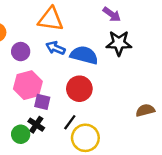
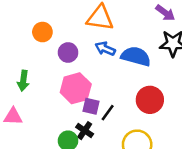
red circle: (79, 89) -> (150, 100), moved
black line: (70, 122) -> (108, 113), moved

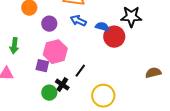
blue semicircle: (136, 56) -> (102, 27), size x0.6
red circle: (150, 100) -> (114, 37), moved
purple square: (91, 106) -> (42, 66), moved

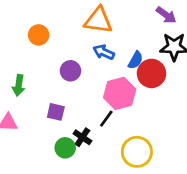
purple circle: (49, 24) -> (70, 71), moved
blue semicircle: (102, 27) -> (136, 60), turned 104
pink hexagon: (55, 52) -> (120, 93), moved

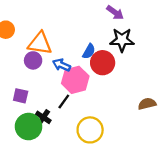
orange triangle: (98, 20) -> (40, 43), moved
blue arrow: (104, 52) -> (62, 65), moved
green circle: (65, 148) -> (29, 127), size x1.5

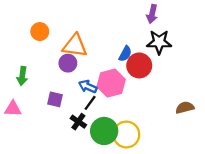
purple arrow: (115, 13) -> (152, 14), turned 66
blue arrow: (62, 65) -> (88, 87), moved
black line: (64, 101) -> (90, 103), moved
green circle: (29, 127) -> (104, 131), moved

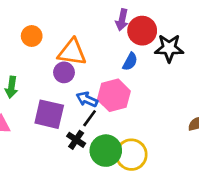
purple arrow: (152, 14) -> (122, 20), moved
red circle: (139, 65) -> (142, 31), moved
purple square: (55, 99) -> (49, 114), size x1.6

